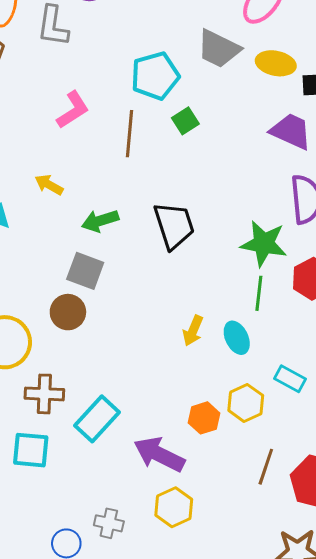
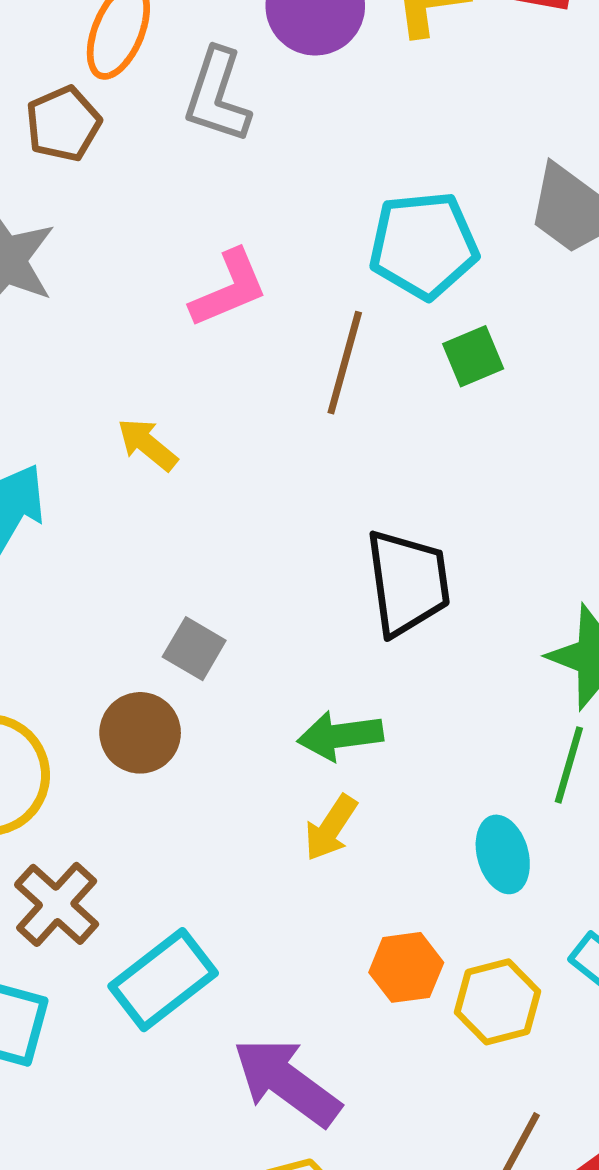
green arrow: (100, 221) -> (340, 736), moved
gray square: (85, 271) -> (194, 649), size x0.7
yellow arrow: (193, 331) -> (331, 828), moved
brown cross: (44, 394) -> (57, 904), turned 30
orange hexagon: (204, 418) -> (406, 967), moved

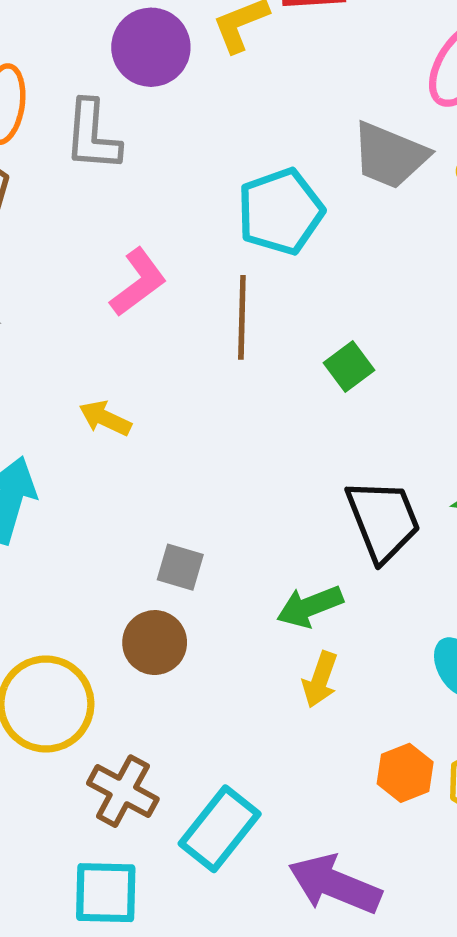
green square: (473, 356) -> (349, 367), moved
black trapezoid: (408, 583) -> (383, 520), moved

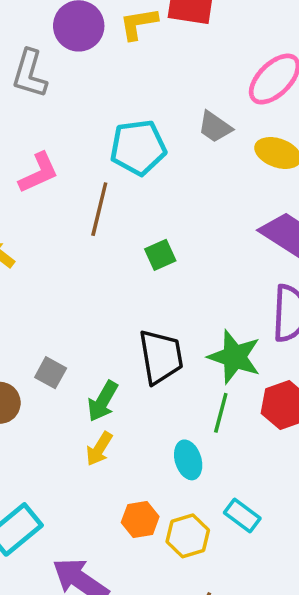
gray trapezoid: (390, 155) -> (215, 127), size x0.7
gray square: (180, 567) -> (51, 373), moved
green arrow: (310, 606) -> (103, 401), turned -51

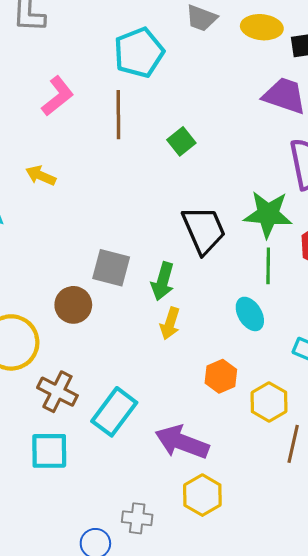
gray square: (51, 373) -> (111, 268), size x1.4
yellow hexagon: (188, 536) -> (269, 402), moved

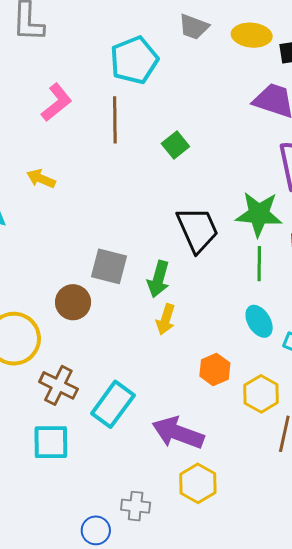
cyan ellipse: (250, 314) -> (259, 321), moved

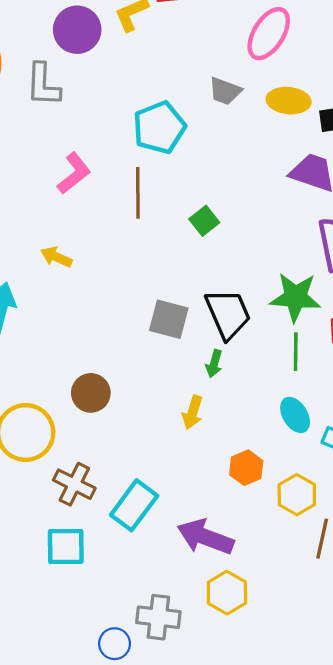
gray square: (109, 266) -> (169, 319), moved
green arrow: (158, 279) -> (214, 364), moved, size x0.7
gray cross: (136, 506) -> (158, 617), size x1.4

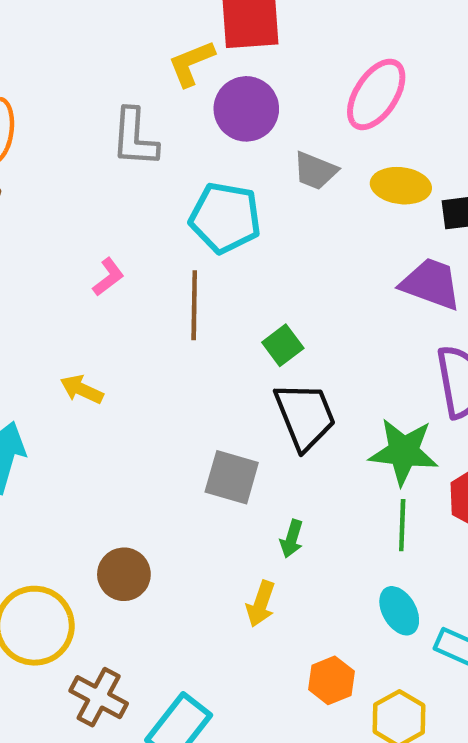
purple circle: (77, 30) -> (246, 109), moved
gray L-shape: (43, 85) -> (135, 138), moved
cyan pentagon: (159, 127) -> (225, 218), turned 30
pink L-shape: (74, 173) -> (108, 277), size x0.7
black trapezoid: (228, 314) -> (305, 416), moved

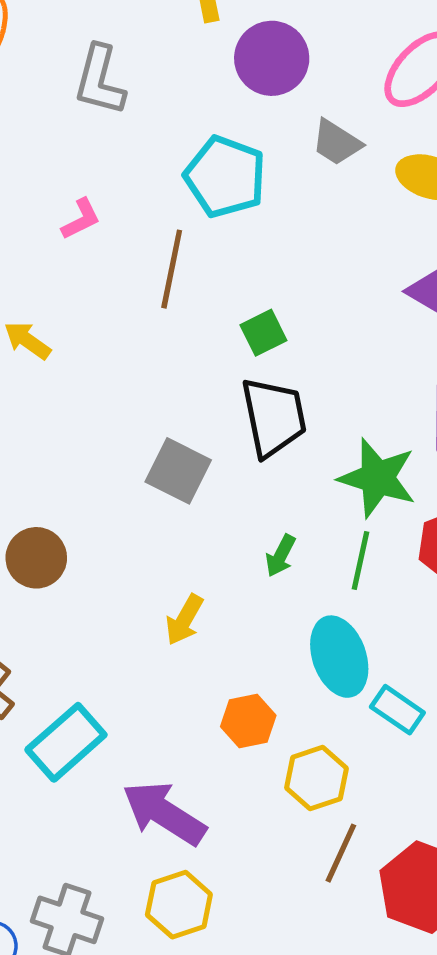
gray L-shape: (135, 138) -> (100, 80), moved
green arrow: (292, 539) -> (281, 556), moved
cyan ellipse: (399, 611) -> (339, 657), size x1.4

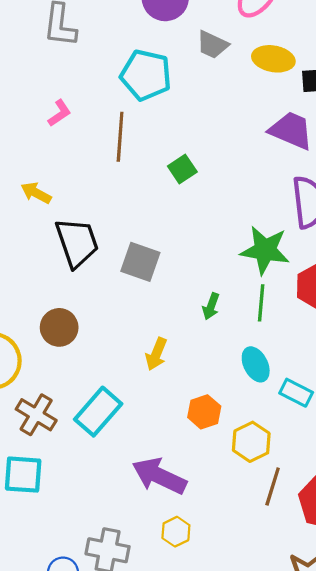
black trapezoid: (274, 417) -> (77, 243), moved
cyan ellipse: (339, 657) -> (256, 364), size x0.7
cyan rectangle: (66, 742) -> (98, 412), moved
yellow hexagon: (179, 905) -> (176, 532), size x0.7

